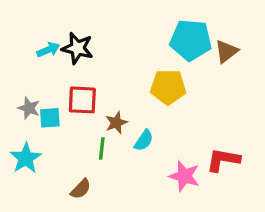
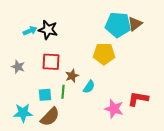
brown triangle: (226, 51) -> (135, 24), moved
cyan square: (50, 118) -> (45, 95), moved
cyan star: (26, 158) -> (23, 113), moved, turned 30
brown semicircle: (81, 189) -> (50, 117), size x1.5

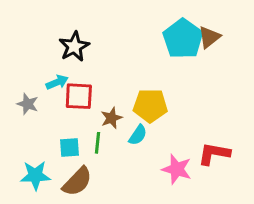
cyan pentagon: (118, 25) -> (183, 39), turned 30
black star: (48, 30) -> (74, 46), turned 30
cyan arrow: (30, 31) -> (57, 82), moved
yellow pentagon: (104, 54) -> (150, 106), moved

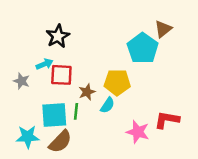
cyan pentagon: (183, 39) -> (143, 48), moved
cyan square: (70, 147) -> (54, 115), size x1.6

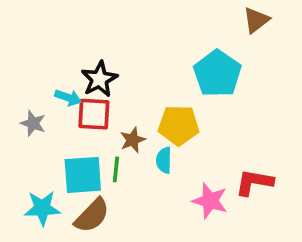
brown triangle: (163, 29) -> (256, 20), moved
black star: (58, 36) -> (99, 79), moved
cyan arrow: (45, 64) -> (68, 98), turned 42
cyan semicircle: (107, 105) -> (164, 160), turned 147

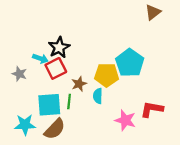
cyan pentagon: (217, 74) -> (130, 63), moved
red square: (94, 114) -> (56, 68), turned -30

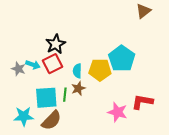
cyan arrow: (40, 58) -> (33, 65), moved
brown star: (79, 84) -> (78, 88), moved
cyan semicircle: (98, 96) -> (77, 71), moved

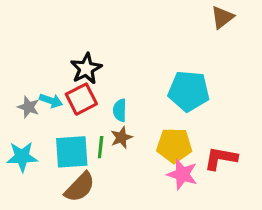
cyan pentagon: (122, 58) -> (189, 91), turned -30
yellow pentagon: (100, 70) -> (174, 145), moved
cyan star: (24, 116) -> (22, 157), moved

